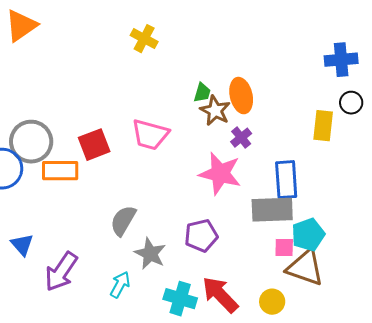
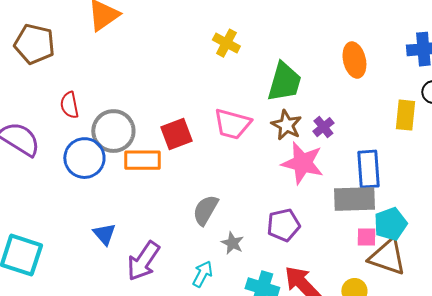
yellow cross: (144, 39) -> (226, 43), moved
green trapezoid: (202, 93) -> (284, 82), size x2.0
orange ellipse: (241, 96) -> (354, 60), moved
brown star: (215, 111) -> (286, 125), moved
gray star: (150, 254) -> (232, 243), size x0.7

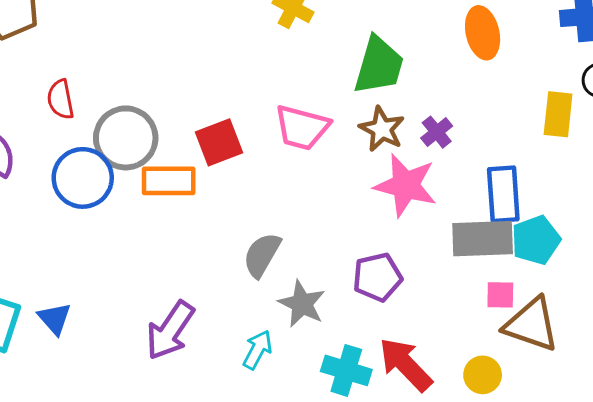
cyan pentagon: (390, 224) -> (536, 240), moved
blue triangle: (104, 234) -> (55, 319), moved
gray star: (232, 243) -> (302, 304), size x1.4

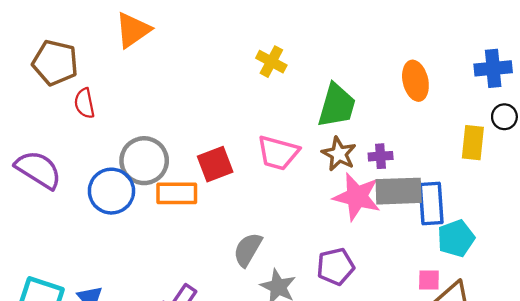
red semicircle: (61, 99) -> (84, 103), moved
purple cross: (437, 132) -> (381, 156), turned 35
gray rectangle: (483, 239) -> (399, 191), moved

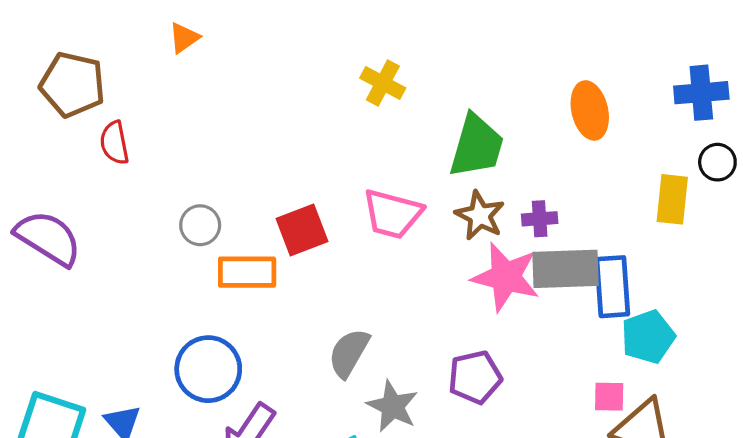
orange triangle: (133, 30) -> (184, 38), size x0.6
gray circle: (144, 161) -> (200, 225), size x0.6
blue circle: (111, 191) -> (208, 369), moved

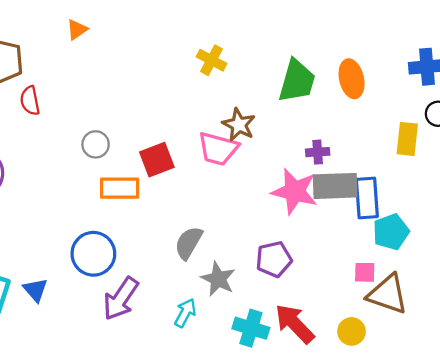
green trapezoid: (477, 146) -> (297, 81), moved
brown star: (480, 216) -> (239, 125), moved
gray circle: (200, 225) -> (96, 144), moved

